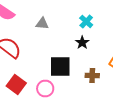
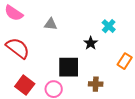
cyan cross: (86, 22) -> (109, 26), moved
brown cross: (92, 76) -> (96, 84), moved

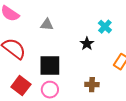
black square: (69, 67) -> (50, 66), moved

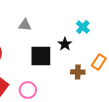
black square: (50, 66) -> (41, 56), moved
brown cross: (92, 85) -> (78, 72), moved

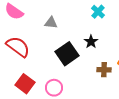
cyan cross: (83, 27) -> (98, 12), moved
black square: (41, 56) -> (67, 54), turned -35

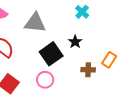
gray triangle: (51, 23) -> (35, 23), size x1.6
pink circle: (54, 88) -> (45, 80), moved

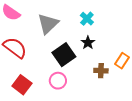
cyan cross: (82, 12) -> (87, 19), moved
gray triangle: (35, 23) -> (48, 24), turned -50

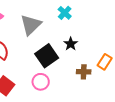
cyan cross: (87, 19) -> (65, 13), moved

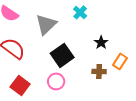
black star: (71, 44) -> (101, 42), moved

